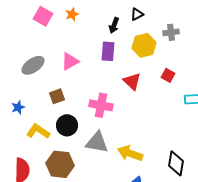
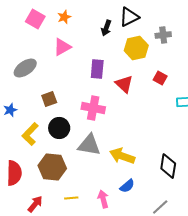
black triangle: (137, 14) -> (129, 17), size x1.5
purple rectangle: (108, 51) -> (97, 69), moved
pink triangle: (70, 61) -> (62, 47), moved
yellow L-shape: (38, 131) -> (30, 134), turned -80

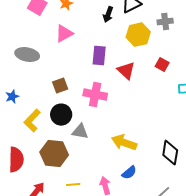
gray ellipse: (25, 68) -> (27, 55), turned 45
brown square: (49, 99) -> (60, 86), moved
gray triangle: (89, 145) -> (80, 132), moved, size x0.7

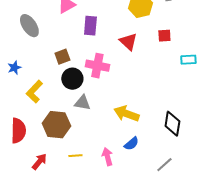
gray ellipse: (27, 55) -> (29, 26), turned 45
purple rectangle: (99, 56) -> (90, 26), moved
red square: (162, 65) -> (164, 36), turned -32
black circle: (61, 115) -> (72, 79), moved

